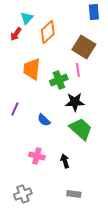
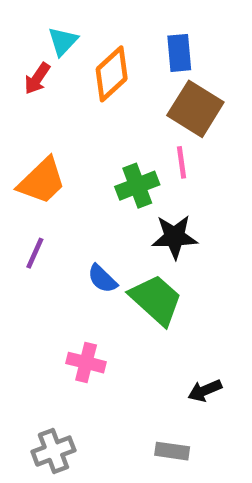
blue rectangle: (94, 12) -> (179, 53), moved
orange trapezoid: (32, 69) -> (42, 181), moved, turned -140
green trapezoid: (81, 129) -> (156, 300), moved
black arrow: (65, 161) -> (205, 390), moved, turned -96

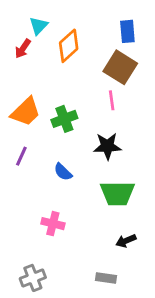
blue rectangle: (179, 53) -> (127, 31), moved
green cross: (137, 186) -> (64, 119), moved
green trapezoid: (156, 300) -> (117, 193), moved, turned 138

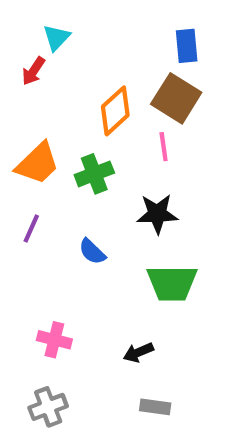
orange diamond: (69, 46) -> (115, 111), moved
pink cross: (53, 224) -> (54, 340), moved
black arrow: (126, 241) -> (138, 352), moved

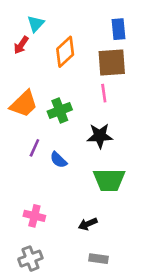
brown square: (176, 98) -> (112, 62), turned -36
orange diamond: (115, 111) -> (65, 52), moved
purple line: (31, 228) -> (34, 148), moved

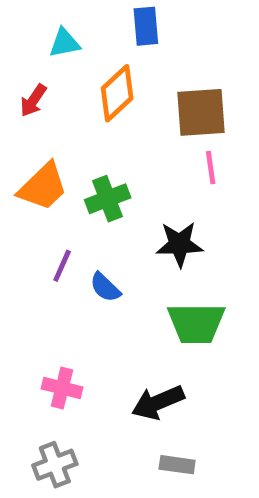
cyan triangle: (36, 24) -> (64, 43), turned 36
blue rectangle: (118, 29) -> (146, 26), moved
red arrow: (21, 45) -> (33, 100), moved
pink line: (104, 93) -> (211, 168), moved
black arrow: (88, 224) -> (158, 402), size x1.5

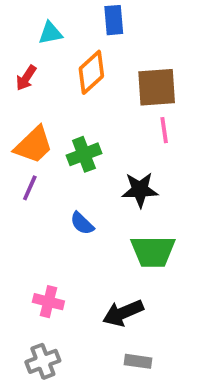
purple line: (62, 266) -> (30, 188), moved

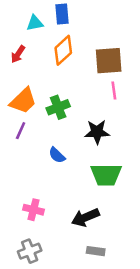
blue rectangle: (114, 20) -> (62, 14), moved

